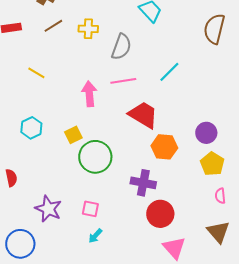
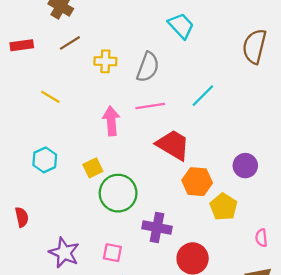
yellow cross: (88, 29) -> (105, 61), moved
yellow pentagon: (212, 164) -> (224, 207), moved
purple cross: (143, 183) -> (157, 227), moved

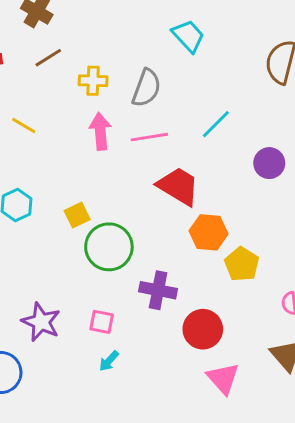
pink arrow: (111, 121) -> (100, 131), moved
purple circle: (245, 166) -> (269, 163), moved

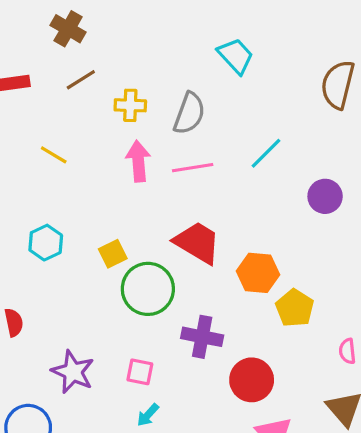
red trapezoid: (178, 186) -> (197, 243), moved

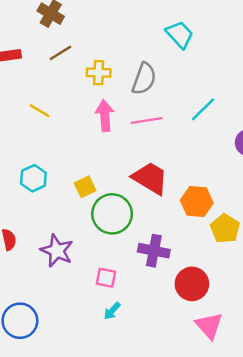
purple star: (73, 372) -> (57, 251), moved

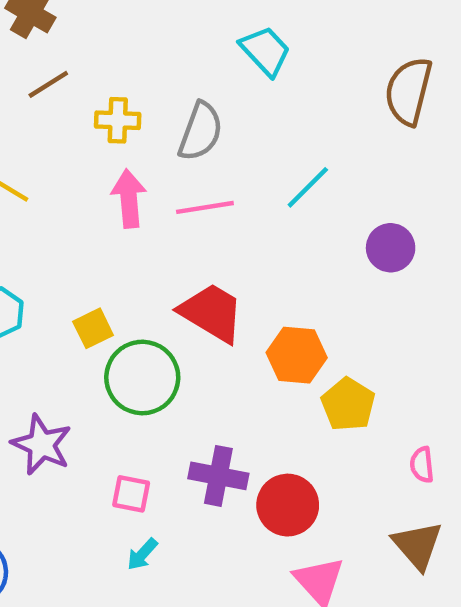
purple cross: (154, 251) -> (218, 476), moved

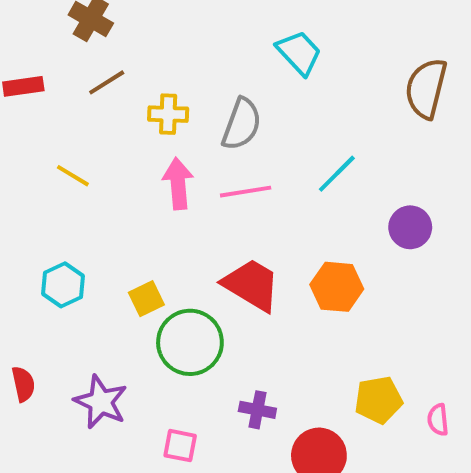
orange hexagon: (297, 355) -> (337, 287), moved
yellow pentagon: (348, 404) -> (378, 400), moved, turned 30
purple cross: (218, 476) -> (257, 410), moved, size x0.7

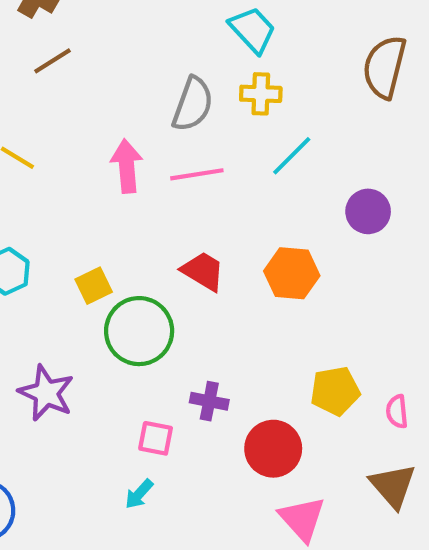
yellow cross: (168, 114) -> (261, 94), moved
red trapezoid: (251, 285) -> (203, 271), size x0.7
pink square: (180, 446) -> (156, 438), moved

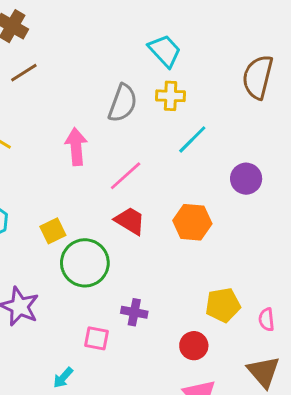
pink line: (197, 174) -> (126, 176), moved, turned -33
red circle: (273, 449) -> (194, 346), moved, size x0.7
cyan arrow: (139, 494) -> (63, 378), moved

